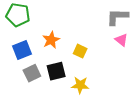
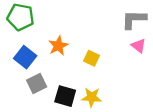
blue square: (22, 50) -> (25, 57), turned -30
black square: (56, 71) -> (65, 96), moved, turned 30

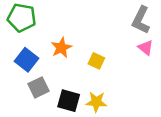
gray L-shape: (134, 19) -> (141, 20), turned -65

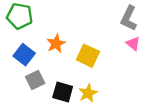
yellow square: (96, 61) -> (88, 56), size x1.5
yellow star: (96, 102) -> (88, 93), turned -30

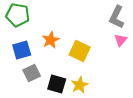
pink triangle: (133, 44) -> (121, 40), turned 32
blue square: (24, 55) -> (22, 50), turned 36

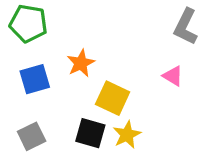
pink triangle: (121, 40) -> (173, 76), moved, turned -40
yellow square: (80, 51) -> (113, 98), moved
gray square: (32, 73) -> (32, 136), moved

